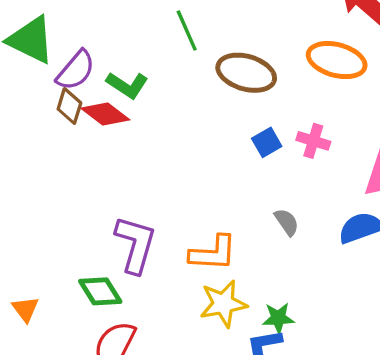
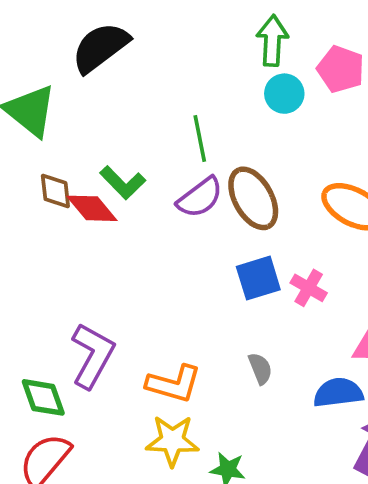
purple semicircle: (76, 70) -> (200, 197), moved
brown ellipse: (246, 73) -> (253, 198), turned 32
brown diamond: (69, 106) -> (55, 191), turned -36
blue square: (267, 142) -> (258, 278), size x1.4

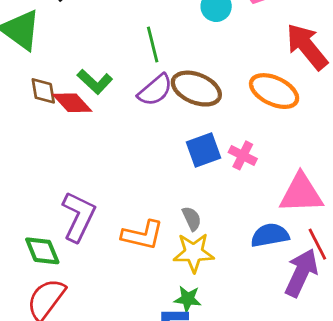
brown ellipse: (253, 198) -> (196, 89), turned -36
gray semicircle: (260, 368) -> (192, 219), moved
yellow star: (172, 441) -> (194, 253), moved

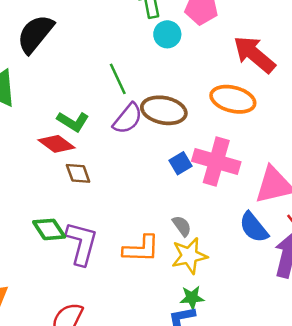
brown diamond: (43, 91) -> (78, 173), moved
blue square: (203, 150) -> (181, 163), size x0.7
pink cross: (243, 155) -> (216, 161), size x1.8
blue semicircle: (270, 235) -> (254, 227), turned -108
green diamond: (42, 251) -> (49, 229), moved

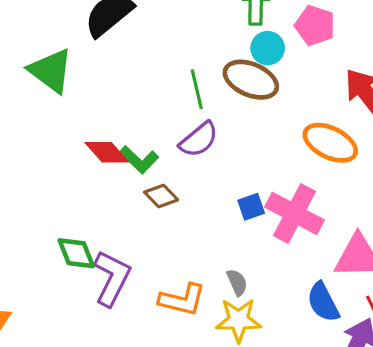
brown ellipse: (164, 110) -> (251, 80), moved
green L-shape: (73, 121) -> (139, 160), moved
brown diamond: (78, 173) -> (161, 196), moved, turned -36

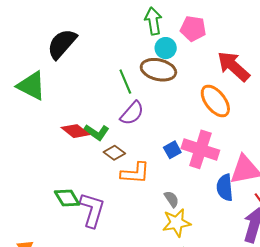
orange ellipse: (330, 143) -> (215, 101), turned 36
orange L-shape: (182, 300) -> (135, 173), moved
blue semicircle: (323, 302) -> (225, 187), moved, turned 32

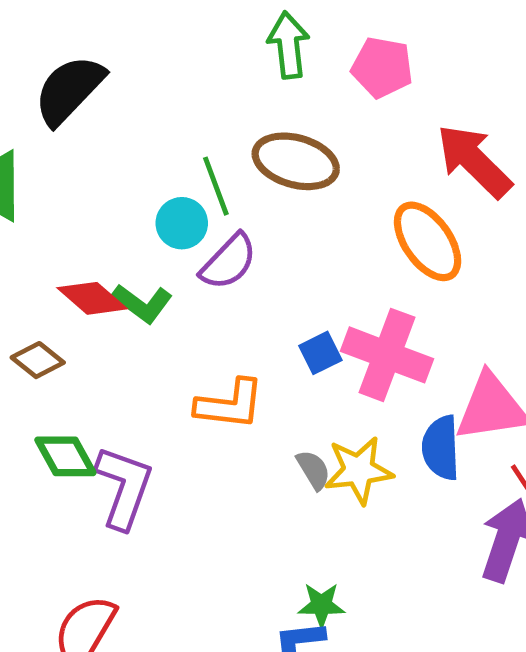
cyan circle: (166, 48) -> (182, 223), moved
brown diamond: (114, 153) -> (38, 360), moved
yellow star: (177, 223) -> (359, 470), moved

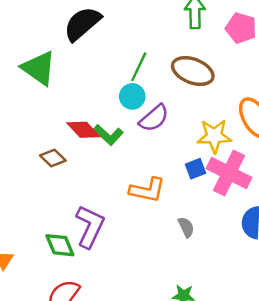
green line: (216, 186) -> (139, 67), moved, turned 40
green diamond: (65, 456) -> (60, 245), moved
yellow star: (359, 470) -> (214, 136), moved

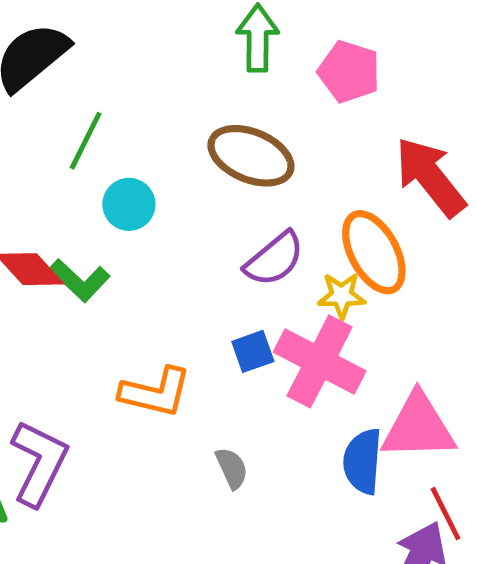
green line: (139, 67) -> (86, 141), moved
purple semicircle: (154, 118) -> (274, 259), moved
yellow star: (214, 136) -> (342, 296), moved, size x0.7

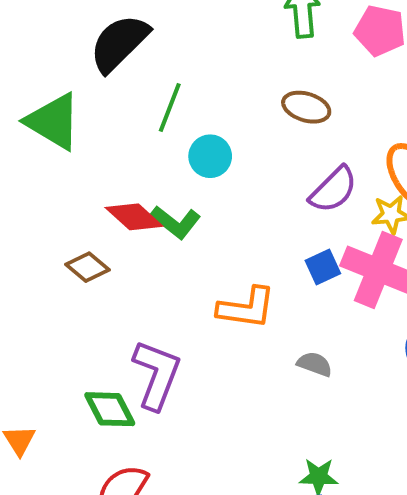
brown ellipse: (251, 156) -> (306, 107), size x0.7
gray semicircle: (232, 468) -> (315, 364), turned -40

